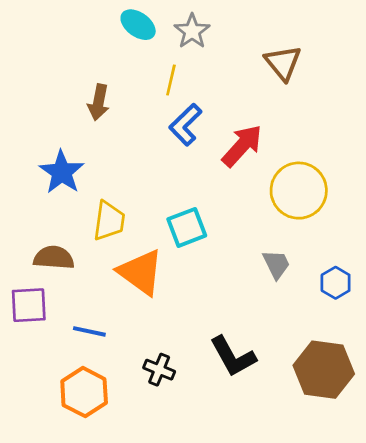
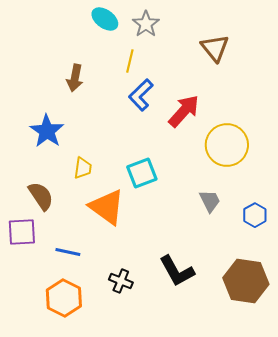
yellow trapezoid: (109, 221) -> (83, 168), size x0.7
brown semicircle: (54, 258) -> (41, 196), turned 52

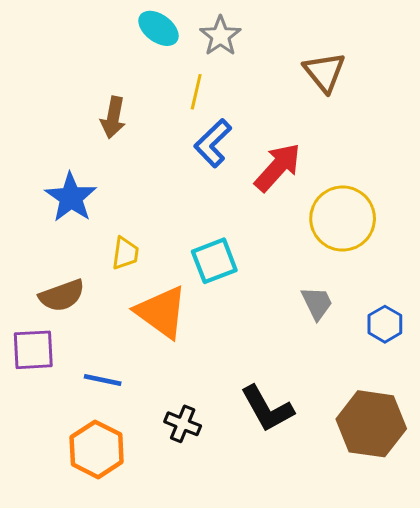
brown semicircle: (41, 196) -> (62, 296), turned 104

